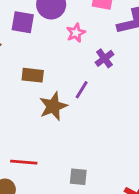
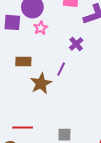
pink star: (76, 33) -> (41, 28), moved

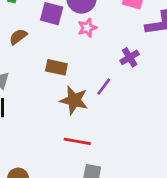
brown star: (41, 83) -> (74, 100), turned 30
red line: (23, 127) -> (77, 141), moved

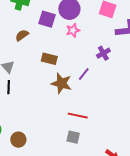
red line: (77, 141) -> (78, 116), moved

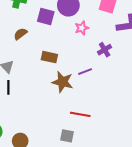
pink star: (73, 30) -> (82, 28), moved
purple line: (84, 74) -> (85, 72), turned 32
gray square: (73, 137) -> (67, 136), moved

